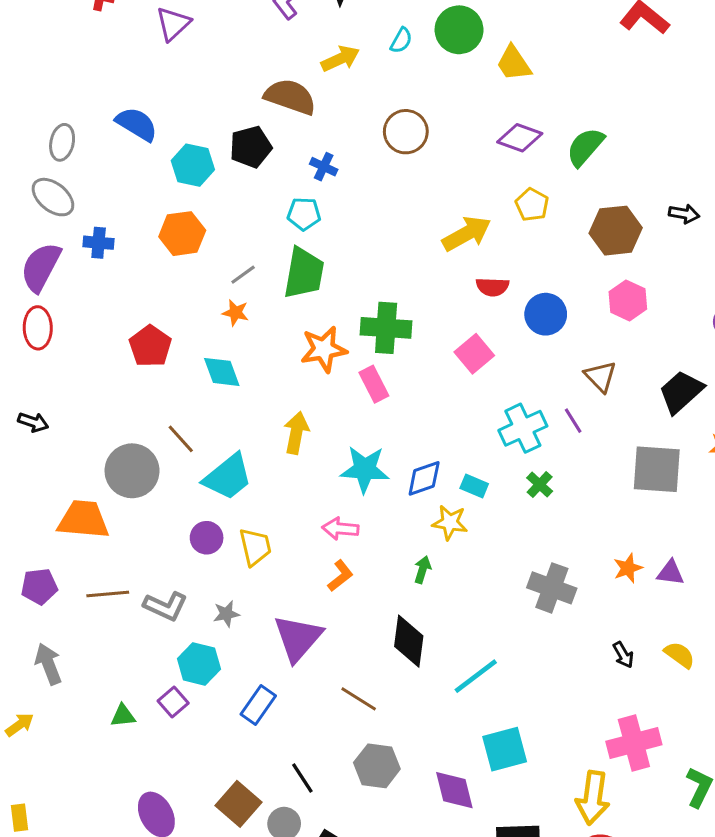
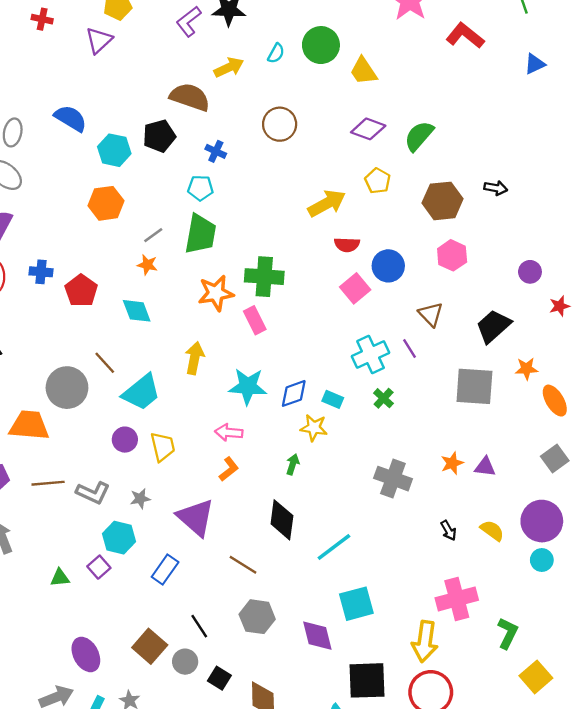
blue cross: (99, 243) -> (41, 272), moved
pink square: (474, 354) -> (355, 288), moved
purple triangle: (298, 638) -> (196, 517), turned -30

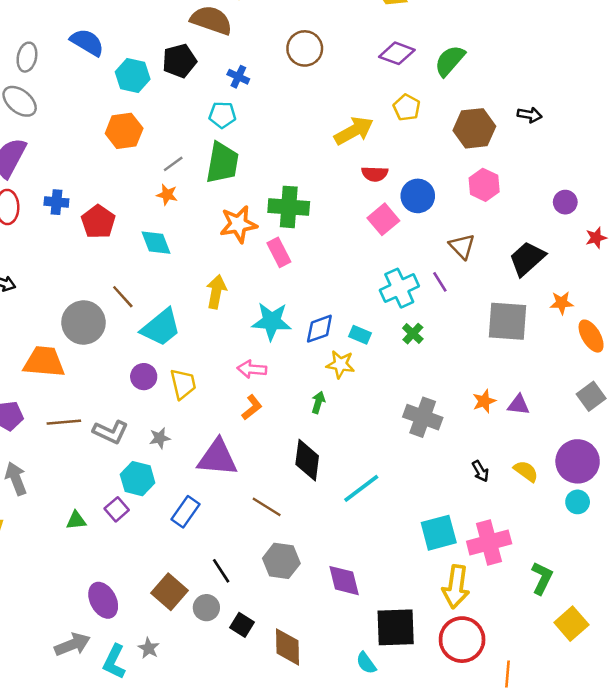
purple triangle: (196, 517) -> (217, 458), turned -36
cyan square: (356, 604) -> (439, 533), moved

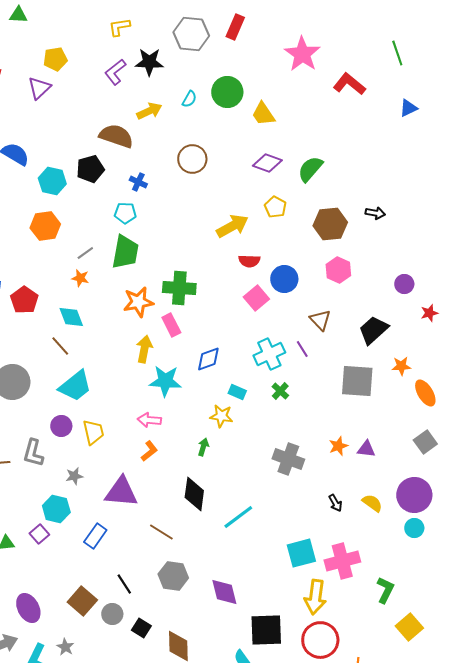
yellow arrow: (216, 292) -> (144, 349), moved
brown line: (123, 297) -> (60, 346), moved
blue diamond: (319, 329) -> (208, 359), moved
gray L-shape: (111, 432) -> (33, 453), moved, turned 80

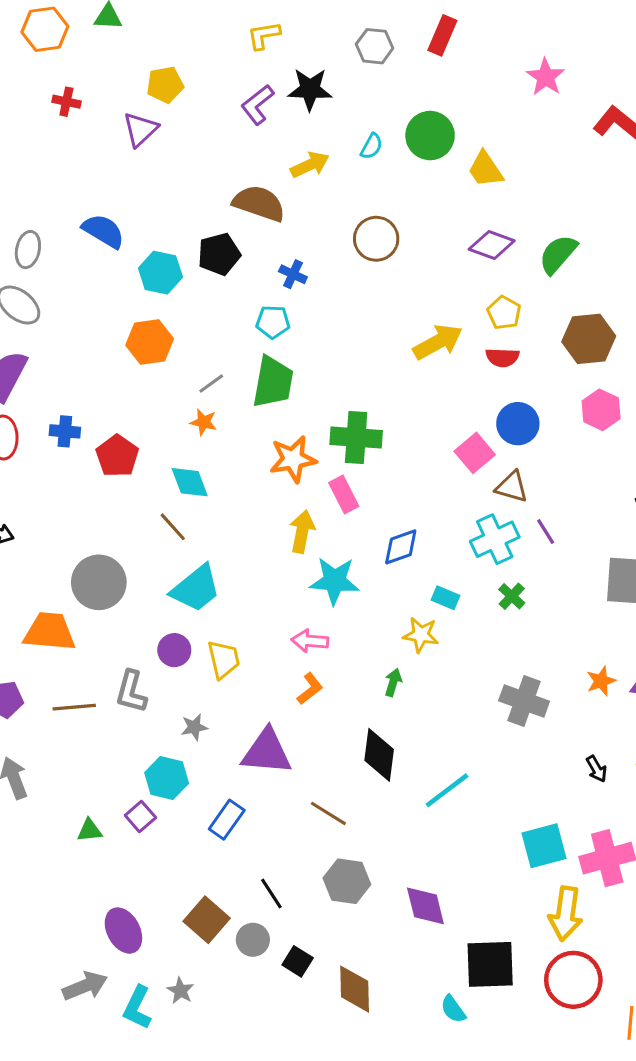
gray hexagon: (191, 34) -> (375, 46), size x0.7
pink star: (302, 54) -> (546, 77), size x0.7
red semicircle: (249, 261) -> (502, 357), moved
brown triangle: (320, 320) -> (512, 487), moved, turned -30

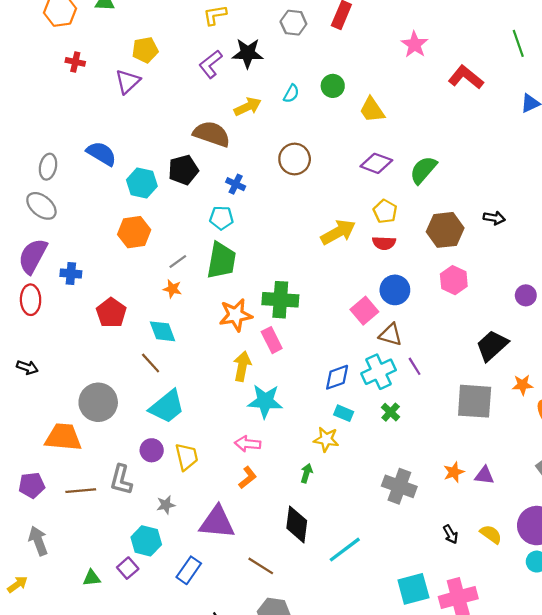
green circle: (430, 136) -> (333, 86), size x0.7
blue cross: (65, 431) -> (71, 274), moved
blue diamond: (401, 547) -> (337, 377), moved

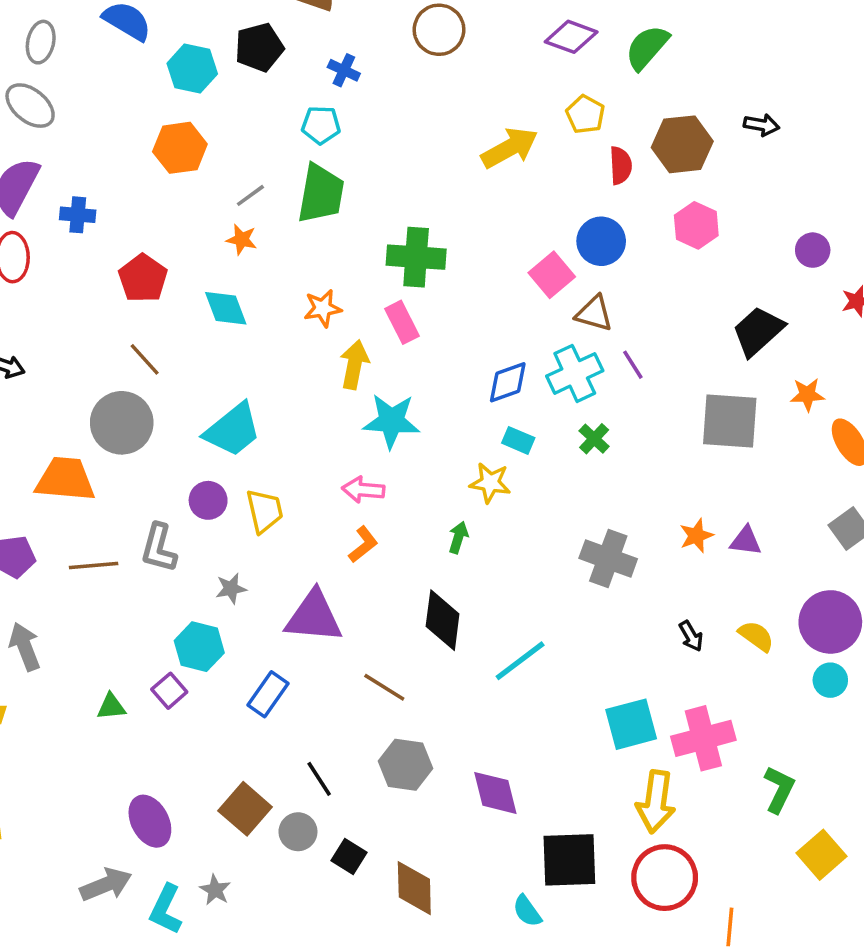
red semicircle: (384, 243) -> (621, 165), moved, turned -95
orange star: (236, 315) -> (323, 308), moved, size x0.7
brown line: (151, 363) -> (145, 359), moved

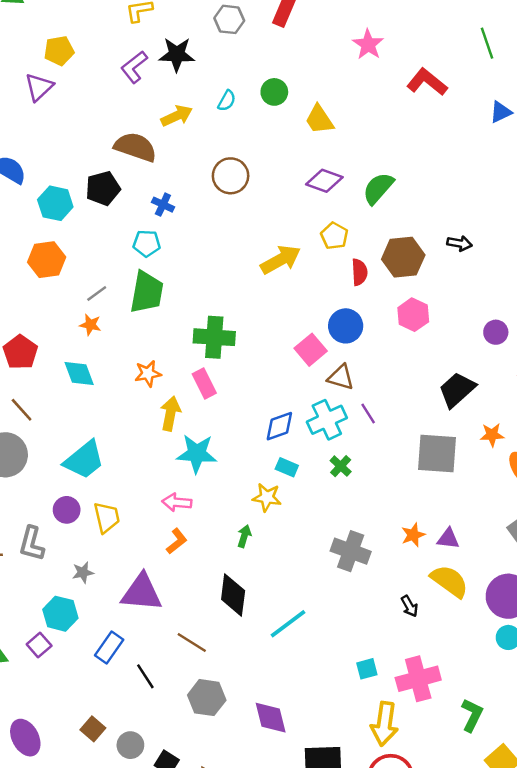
yellow semicircle: (756, 636) -> (449, 581), moved, size x1.5
cyan square: (631, 724) -> (367, 669), size x0.6
black line: (319, 779) -> (145, 676), moved
brown square: (245, 809) -> (93, 729), size x0.7

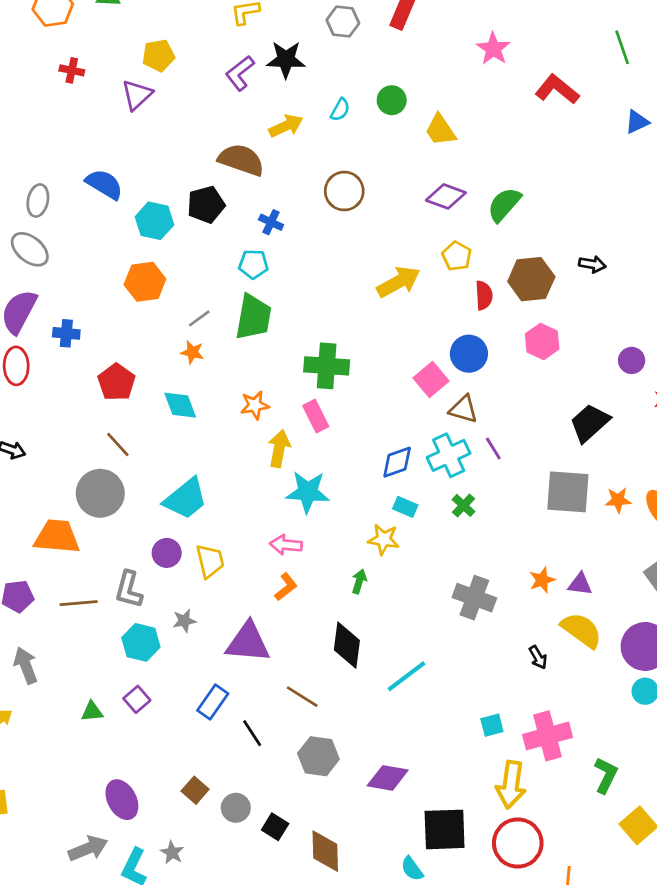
orange star: (492, 435) -> (618, 500), moved
cyan hexagon: (60, 614) -> (141, 642), moved
purple diamond: (271, 718) -> (388, 778), turned -66

